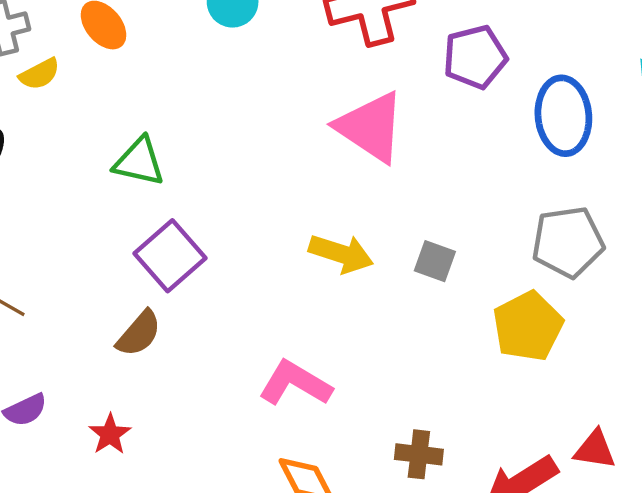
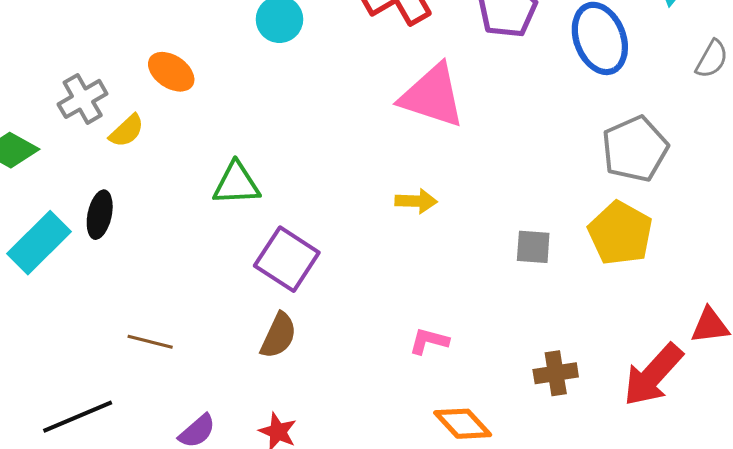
yellow arrow: (341, 254) -> (416, 201), moved, size x0.7
gray square: (435, 261) -> (533, 247), moved
pink L-shape: (295, 383) -> (429, 341), size x0.6

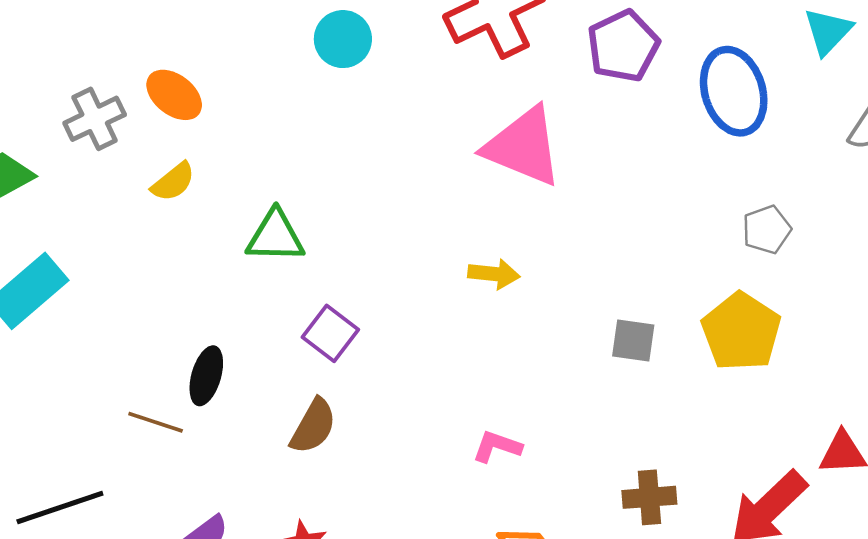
orange ellipse: (171, 72) -> (174, 95), moved
yellow semicircle: (127, 131) -> (173, 182), moved
gray pentagon: (635, 149) -> (767, 230), size x0.6
black ellipse: (100, 215) -> (206, 376), moved
purple square: (287, 259) -> (330, 333), size x0.7

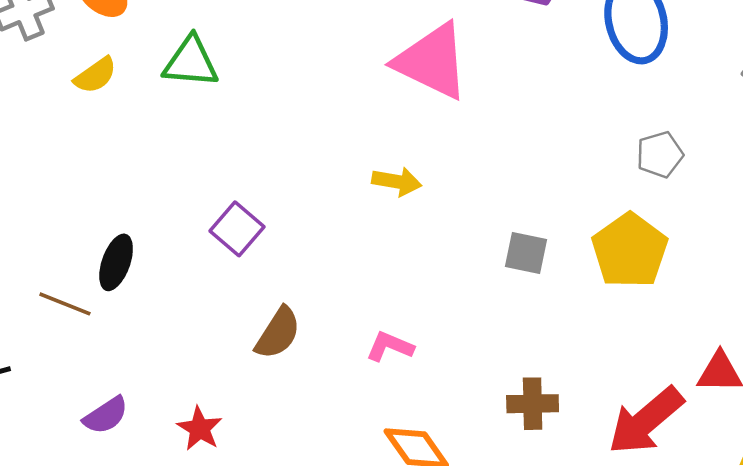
green triangle: (275, 236) -> (191, 62), moved
brown semicircle: (313, 426) -> (278, 333), moved

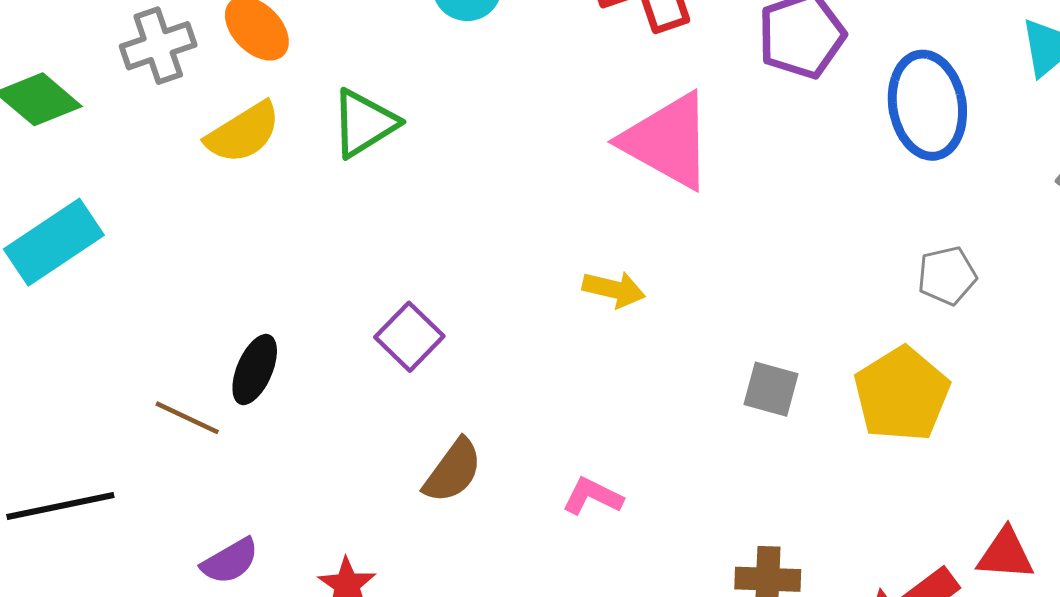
green triangle: (191, 62) -> (364, 123), turned -40
yellow semicircle: (95, 75) -> (243, 133), size x1.4

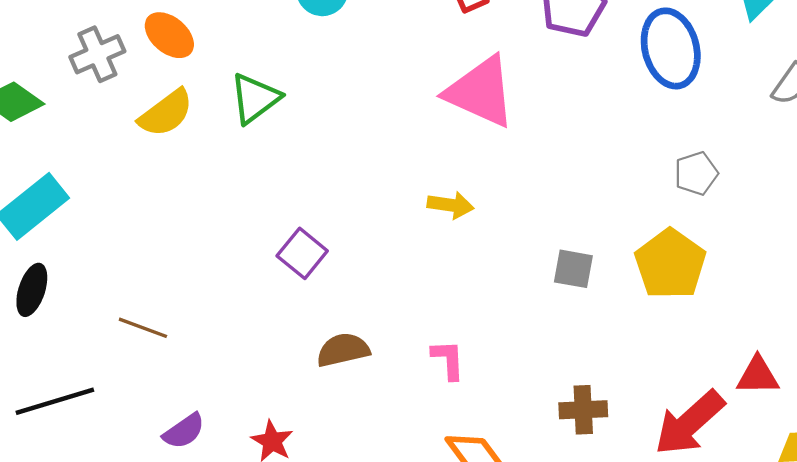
black ellipse: (255, 370) -> (32, 290), moved
brown semicircle: (453, 471) -> (343, 350), turned -134
pink L-shape: (593, 496) -> (448, 360), turned 66

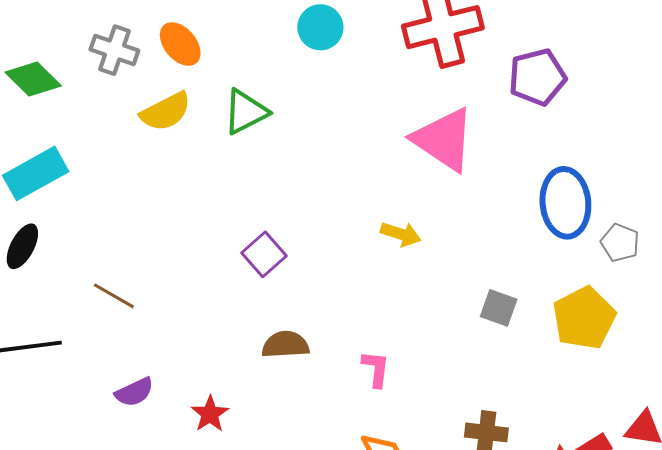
blue ellipse: (671, 48) -> (565, 203), moved
gray cross: (97, 54) -> (114, 50), turned 33
gray pentagon: (696, 173) -> (620, 243), turned 30

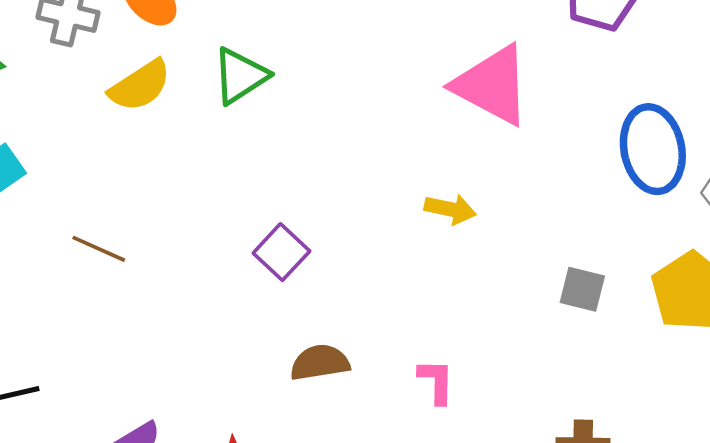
brown line: (114, 296) -> (99, 249), moved

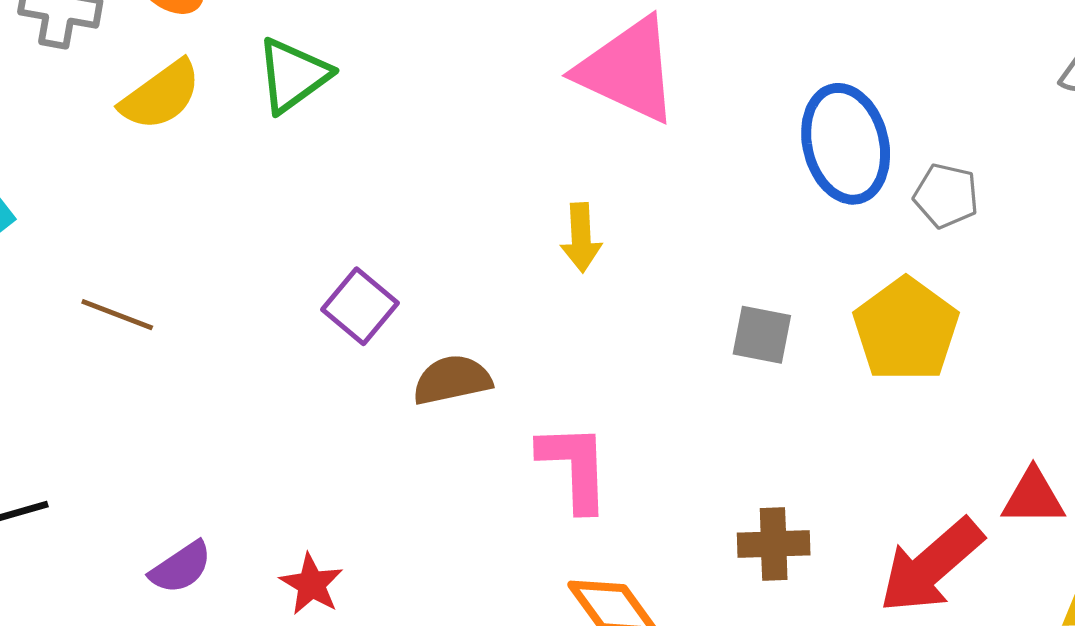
yellow arrow: (450, 209) -> (581, 238), turned 78
brown semicircle: (320, 363) -> (452, 380), moved
pink L-shape: (436, 381) -> (574, 467), size x1.5

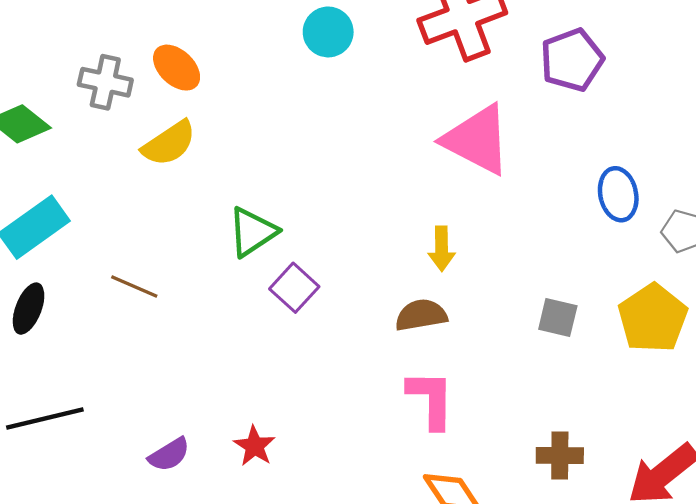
green triangle: (293, 75) -> (252, 232), moved
blue ellipse: (846, 144) -> (618, 194), size x0.7
brown semicircle: (452, 380) -> (421, 315), moved
red star: (311, 584) -> (255, 446), moved

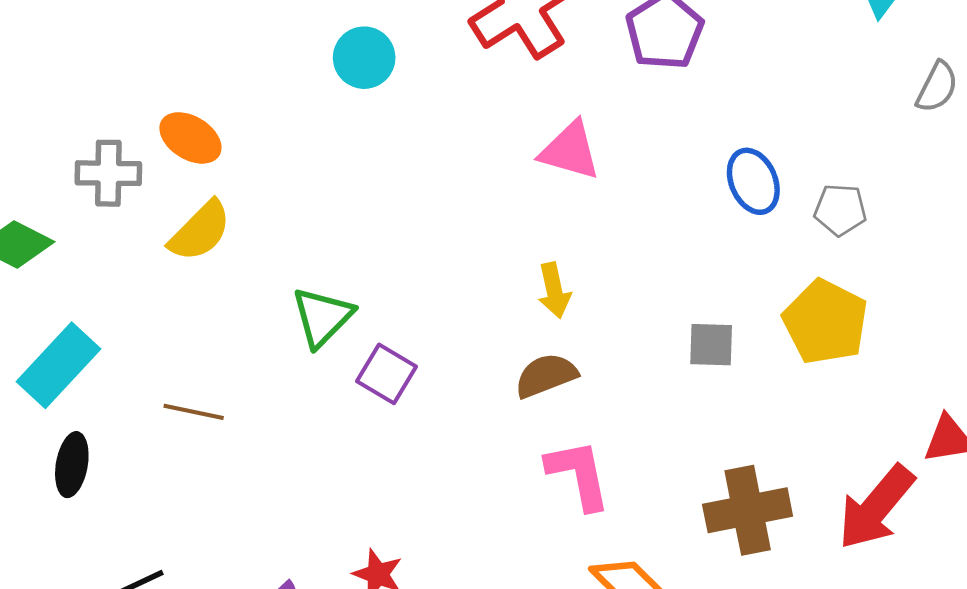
pink triangle: (477, 140) -> (570, 151), size x0.7
brown cross: (560, 456) -> (748, 510), size x1.5

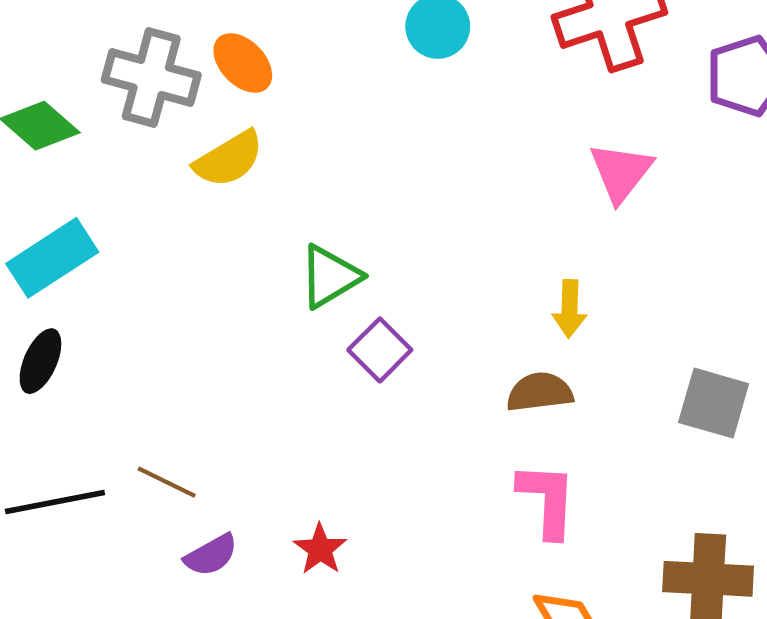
pink triangle: (570, 151) -> (621, 172), turned 38
gray cross: (108, 173) -> (151, 78), size x1.4
gray square: (711, 345) -> (714, 403), size x1.4
brown line: (194, 412) -> (167, 482), moved

